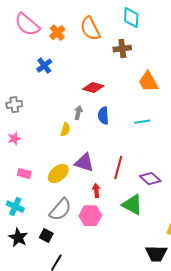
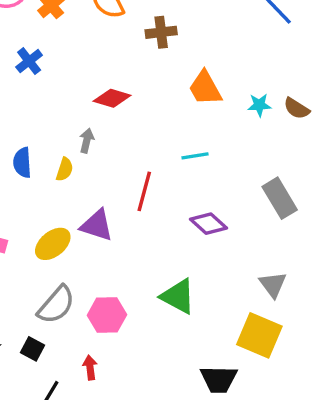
blue semicircle: (103, 116) -> (22, 163), moved
red line: (118, 168) -> (144, 191), moved
purple diamond: (150, 179) -> (209, 224), moved
red arrow: (96, 191) -> (90, 367), moved

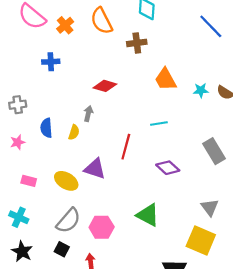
blue cross: (29, 61) -> (51, 62), turned 35
yellow ellipse: (53, 244) -> (66, 181), turned 70
black square: (32, 349) -> (62, 249), moved

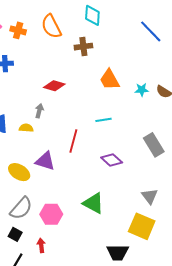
orange cross: (65, 25) -> (18, 30), turned -35
yellow semicircle: (74, 132) -> (26, 128), turned -104

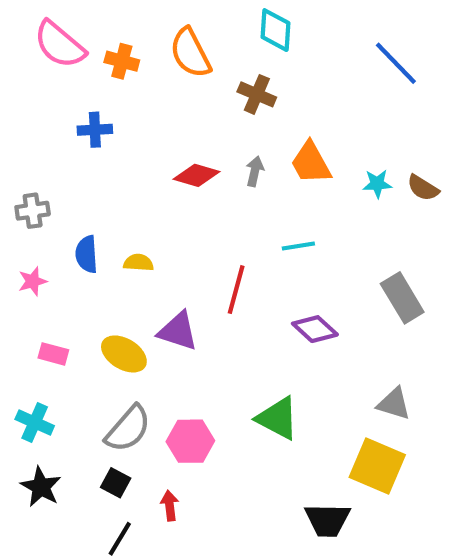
brown cross: (83, 47) -> (257, 94), turned 30
gray arrow: (39, 111) -> (255, 171), moved
gray triangle: (150, 196) -> (394, 404), turned -36

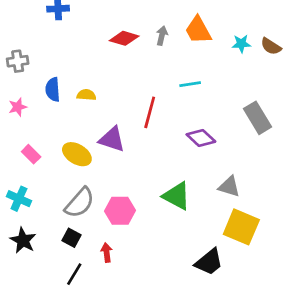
pink rectangle: (53, 354) -> (31, 154), turned 30
gray triangle: (394, 404) -> (229, 187), moved
black trapezoid: (327, 520) -> (209, 262), turned -40

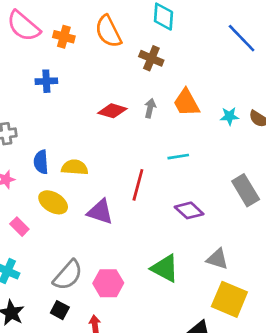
yellow semicircle: (86, 95) -> (75, 167), size x1.4
yellow ellipse: (77, 154) -> (53, 202), moved

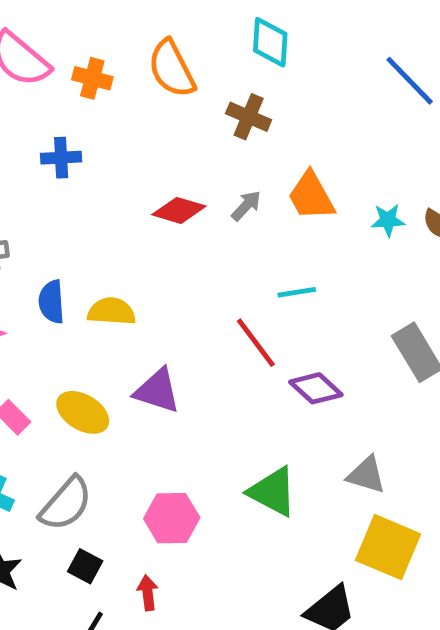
gray arrow: (150, 108) -> (246, 206), turned 30
red line: (138, 185) -> (256, 343), moved, turned -52
yellow ellipse: (53, 202) -> (83, 412), moved
gray semicircle: (68, 275) -> (66, 504), moved

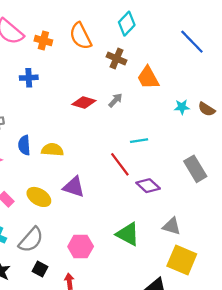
cyan diamond: (270, 42) -> (127, 24), turned 40
orange trapezoid: (311, 196) -> (148, 78), moved

